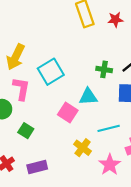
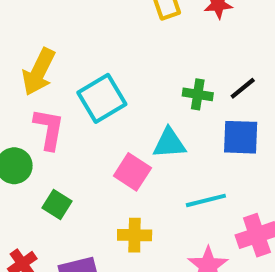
yellow cross: (83, 148) -> (135, 235), moved, turned -36

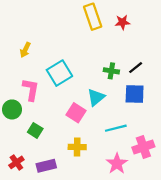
yellow arrow: (39, 72) -> (25, 50), moved, size x0.6
cyan triangle: (169, 143) -> (96, 97), turned -36

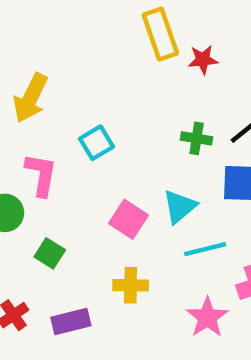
red star: (122, 22) -> (203, 60), moved
yellow arrow: (25, 50) -> (30, 98), size x1.6
cyan square: (59, 73) -> (97, 143), size x0.7
cyan triangle: (96, 97) -> (180, 207), moved

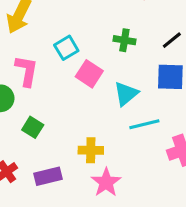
green cross: (197, 138) -> (124, 40), moved
pink square: (128, 219) -> (89, 74), moved
pink star: (207, 317) -> (106, 182), moved

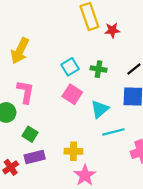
cyan square: (66, 48) -> (70, 67), moved
purple rectangle: (48, 176) -> (35, 157), moved

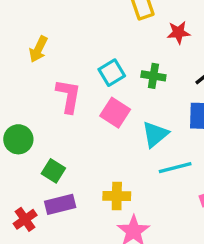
red star: (112, 30) -> (178, 33), moved
yellow arrow: (20, 51) -> (38, 49), size x0.7
pink L-shape: (25, 92) -> (68, 96), moved

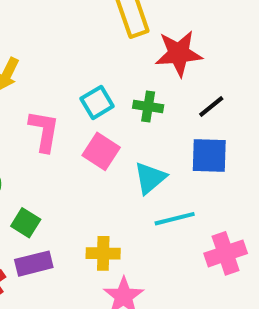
red star: (178, 33) -> (179, 53), size x1.6

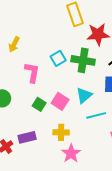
green cross: (148, 106) -> (83, 60), size x1.6
pink square: (101, 151) -> (60, 101), moved
green square: (26, 223) -> (39, 104), moved

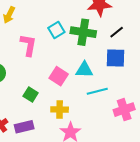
cyan triangle: (84, 95) -> (84, 70), turned 42
green square: (39, 104) -> (31, 95), moved
purple rectangle: (27, 137) -> (24, 127), moved

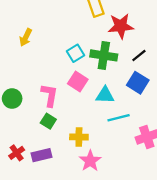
pink L-shape: (28, 45) -> (49, 95), moved
blue square: (116, 58) -> (138, 83), turned 30
pink square: (59, 76) -> (78, 82), moved

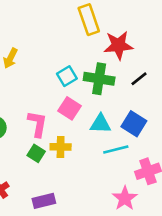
blue square: (138, 83) -> (134, 124), moved
yellow cross: (79, 137) -> (61, 147), moved
purple rectangle: (42, 155) -> (44, 201), moved
pink star: (90, 161) -> (125, 198), moved

